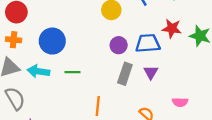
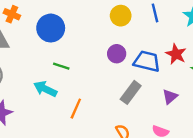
cyan arrow: (38, 71) -> (45, 89), moved
purple triangle: (151, 72) -> (170, 97), moved
gray rectangle: (125, 74) -> (131, 92), moved

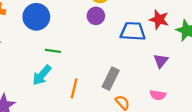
purple circle: (117, 54) -> (96, 16), moved
cyan arrow: (45, 89) -> (42, 75), turned -65
gray rectangle: (131, 92) -> (111, 79), moved

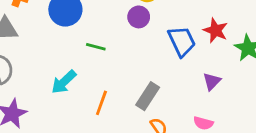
blue trapezoid: (133, 31) -> (182, 41), turned 55
green line: (53, 51) -> (96, 47), moved

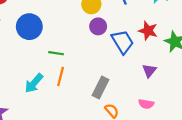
purple circle: (139, 17) -> (98, 26), moved
orange line: (101, 103) -> (61, 76), moved

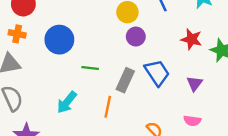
blue trapezoid: (123, 42) -> (157, 73), moved
orange line: (61, 76) -> (108, 107), moved
gray rectangle: (101, 87) -> (125, 80), moved

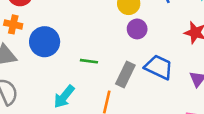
blue circle: (59, 40) -> (45, 42), moved
blue trapezoid: (157, 73) -> (159, 67), turned -32

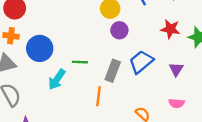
blue trapezoid: (159, 67) -> (141, 62), turned -60
cyan arrow: (64, 97) -> (57, 79), moved

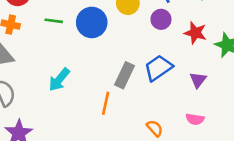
purple circle: (119, 30) -> (161, 19), moved
blue circle: (40, 48) -> (92, 22), moved
green line: (80, 62) -> (54, 21), moved

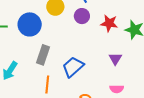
blue trapezoid: (158, 68) -> (73, 67), moved
gray rectangle: (124, 75) -> (43, 55), moved

